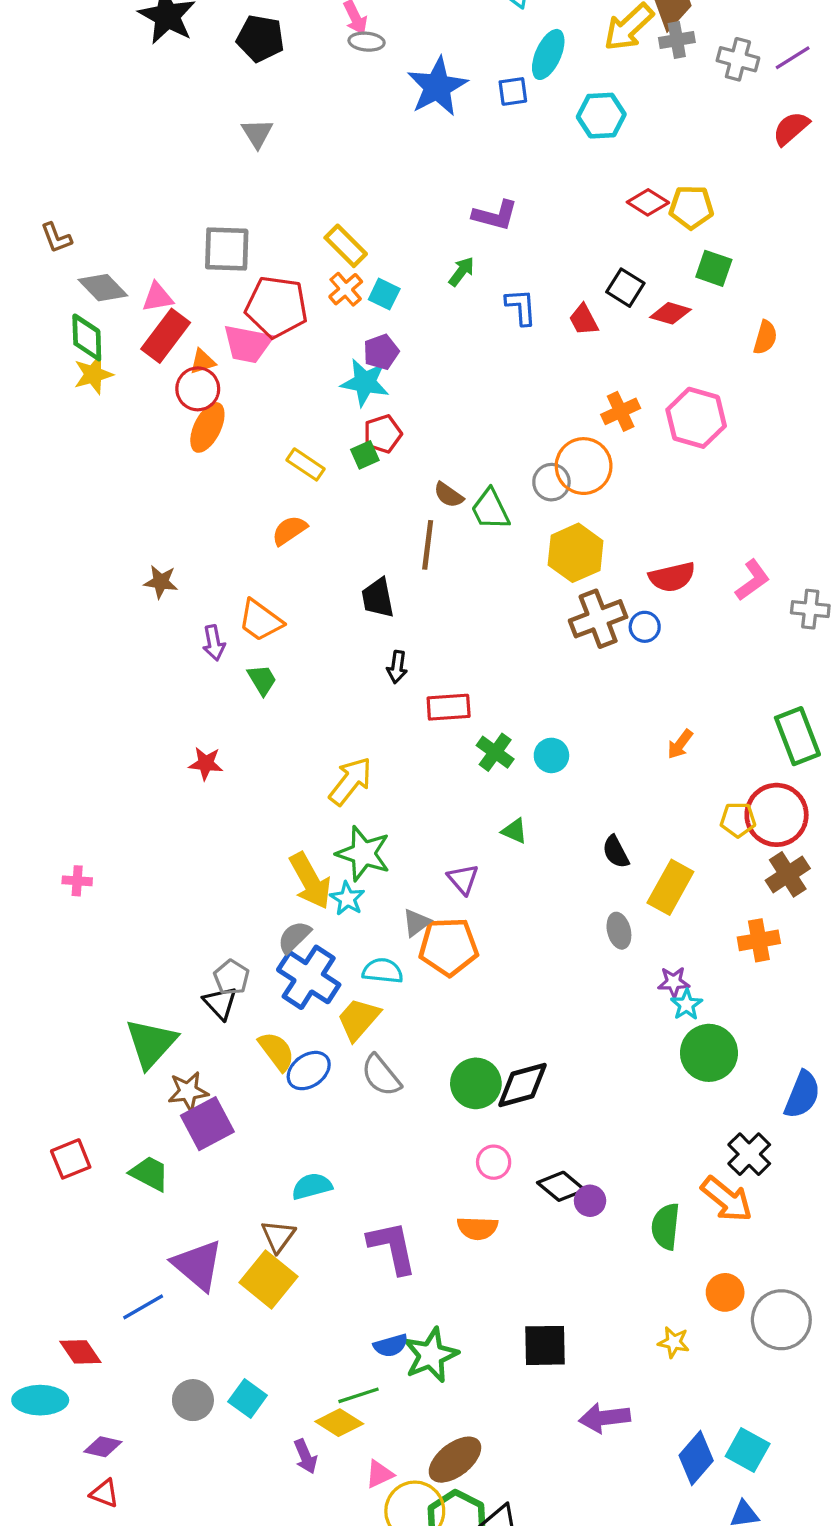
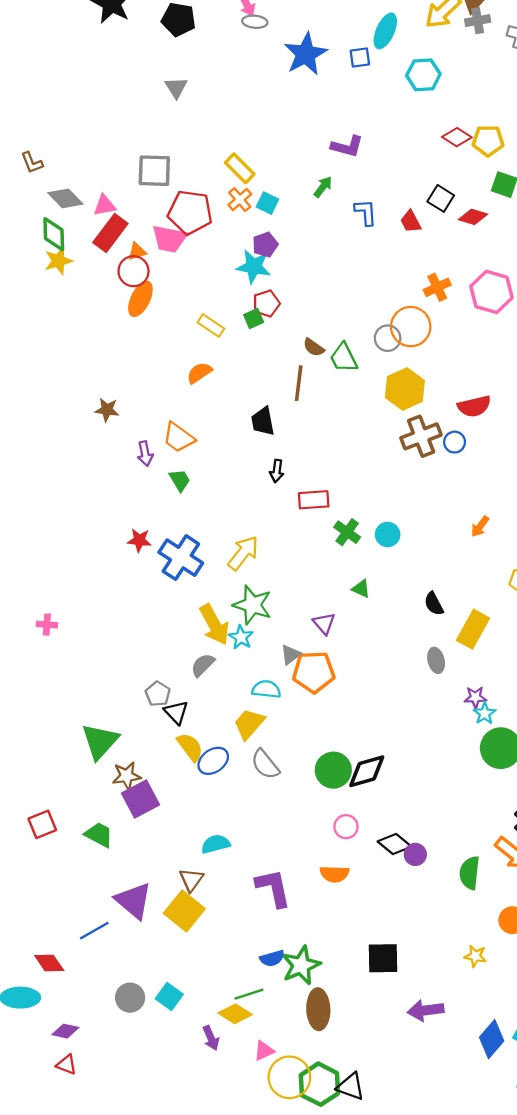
blue cross: (309, 977) -> (181, 558), moved
black triangle: (220, 1003) -> (176, 712), moved
brown ellipse: (455, 1460) -> (318, 1009), moved, turned -54

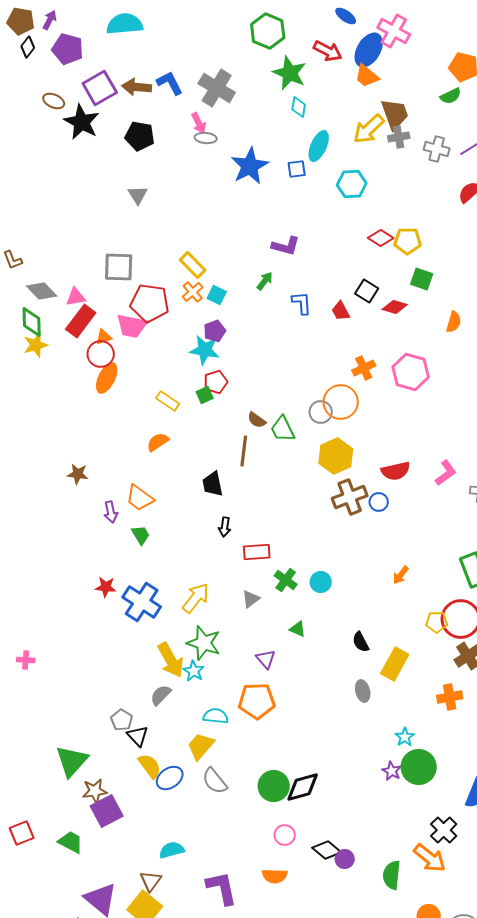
gray triangle: (291, 655) -> (251, 599), moved
purple star: (475, 697) -> (392, 771), moved, turned 30

